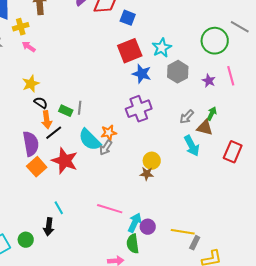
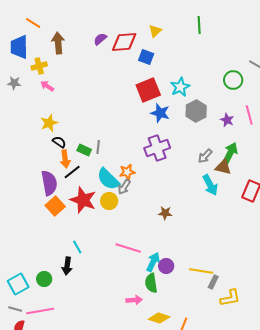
green circle: (215, 41) -> (233, 80), size x0.7
green arrow: (212, 114) -> (230, 153), size x1.5
yellow circle: (152, 161) -> (109, 201), moved

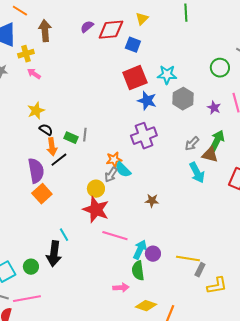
cyan star: (180, 87) -> (167, 75), turned 30
cyan semicircle: (108, 179) -> (123, 170), moved, size x0.7
red star: (83, 200) -> (96, 210), moved
black arrow: (67, 266) -> (54, 254), size x1.4

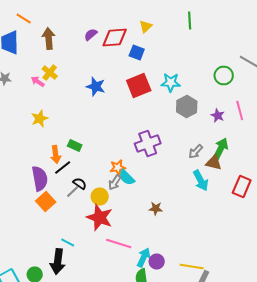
yellow cross: (26, 54) -> (50, 72), moved, turned -35
blue star: (147, 101) -> (96, 86), moved
black semicircle: (46, 130) -> (80, 184), moved
gray line: (85, 135) -> (73, 192), moved, turned 40
cyan line: (64, 235) -> (68, 242), turned -32

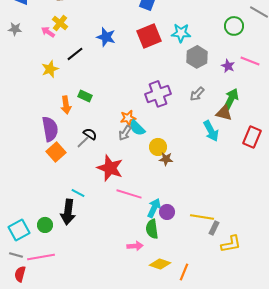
pink line: (240, 110) -> (250, 61), turned -54
gray arrow: (196, 152) -> (197, 94), moved
black line: (63, 168) -> (75, 54), moved
yellow circle: (100, 196) -> (158, 147), moved

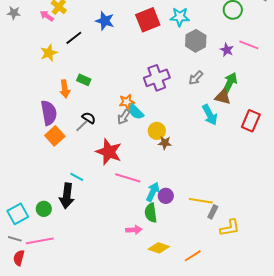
orange line: (184, 272) -> (193, 256), moved, turned 36

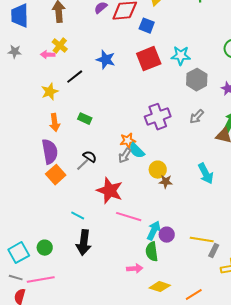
pink arrow: (47, 16) -> (48, 55), turned -32
orange arrow: (65, 89) -> (55, 123), moved
cyan arrow: (210, 115) -> (206, 174), moved
black arrow: (67, 196) -> (84, 243), moved

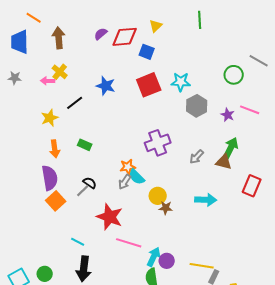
gray arrow: (197, 117) -> (197, 157), moved
cyan arrow: (206, 174) -> (206, 200), turned -60

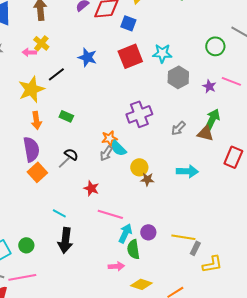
yellow star: (50, 118) -> (31, 89), size x1.5
red star: (110, 217) -> (91, 188), size x0.6
cyan arrow: (154, 257) -> (125, 233), moved

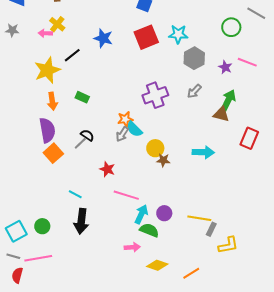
gray arrow: (178, 128) -> (194, 91), moved
green semicircle: (133, 249) -> (149, 230), turned 120

